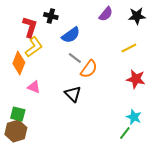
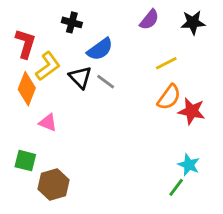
red L-shape: (30, 27) -> (25, 44), moved
yellow line: (129, 48) -> (166, 63), moved
orange semicircle: (89, 69) -> (169, 97), moved
black triangle: (73, 94) -> (80, 77), moved
brown hexagon: (16, 131) -> (54, 184), moved

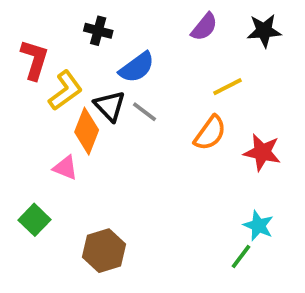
orange diamond: (27, 89) -> (87, 131), moved
orange semicircle: (169, 97) -> (210, 133), moved
green square: (25, 161) -> (35, 220), turned 30
brown hexagon: (54, 184) -> (104, 251), moved

